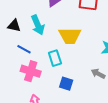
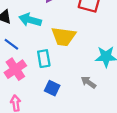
cyan arrow: (38, 25) -> (30, 20), turned 120
pink cross: (31, 71) -> (15, 69), turned 30

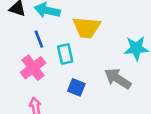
blue line: (11, 44) -> (39, 39), moved, turned 35
gray arrow: (88, 82) -> (118, 79), size x1.5

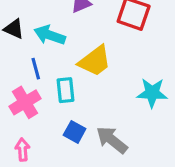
yellow trapezoid: (87, 28) -> (95, 61), turned -48
gray arrow: (118, 79) -> (112, 140), moved

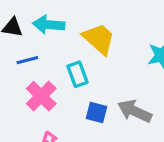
yellow trapezoid: (95, 61) -> (99, 39), turned -87
blue line: (36, 69) -> (27, 60), moved, turned -75

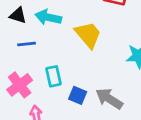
cyan rectangle: (78, 74) -> (54, 76), moved
pink cross: (41, 96) -> (20, 85), moved

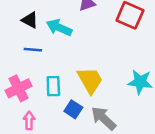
yellow trapezoid: (88, 35) -> (90, 80), moved

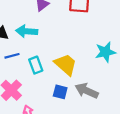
cyan rectangle: (53, 86) -> (36, 65), moved

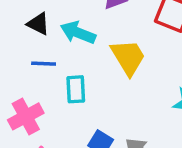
yellow trapezoid: (66, 64) -> (128, 57), moved

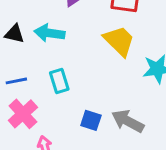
yellow trapezoid: (128, 57) -> (119, 41), moved
blue line: (44, 64) -> (16, 81), moved

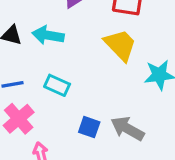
cyan rectangle: (59, 81) -> (57, 85), turned -50

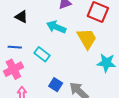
cyan arrow: (48, 35) -> (56, 27), moved

